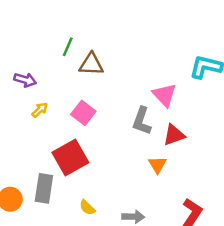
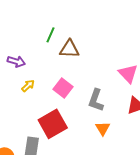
gray L-shape: (142, 121) -> (96, 100), moved
orange triangle: (157, 165) -> (103, 128), moved

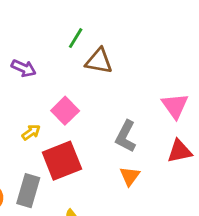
yellow arrow: (28, 86) -> (31, 132), moved
pink square: (63, 88) -> (65, 111), moved

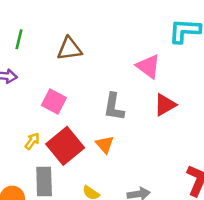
green line: (76, 38) -> (19, 39), moved
yellow arrow: (31, 132) -> (32, 141), moved
orange triangle: (130, 176) -> (105, 144), moved

